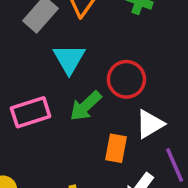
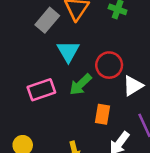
white triangle: (150, 124) -> (133, 86), moved

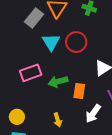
red circle: (109, 65) -> (76, 42), moved
green arrow: (80, 85) -> (58, 82), moved, turned 30

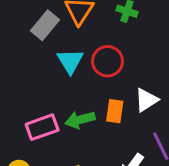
pink rectangle: (31, 73) -> (42, 127), moved
orange rectangle: (79, 91) -> (115, 111), moved

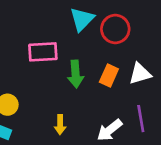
green arrow: (80, 120) -> (76, 74), turned -96
pink rectangle: (42, 127) -> (43, 52), moved

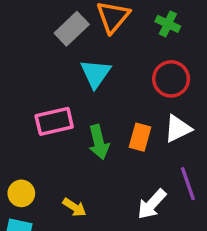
red circle: (115, 29) -> (171, 79), moved
yellow arrow: (60, 125) -> (74, 207), moved, turned -48

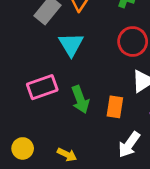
orange rectangle: (140, 137) -> (115, 107), moved

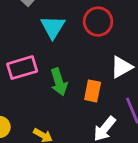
red circle: (133, 41) -> (98, 22), moved

